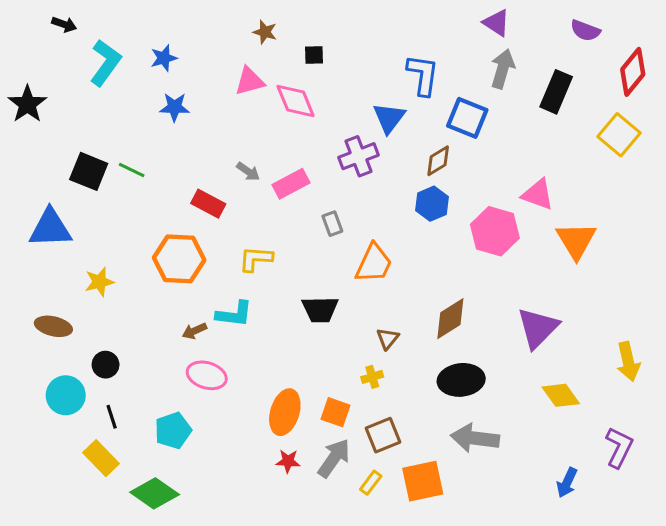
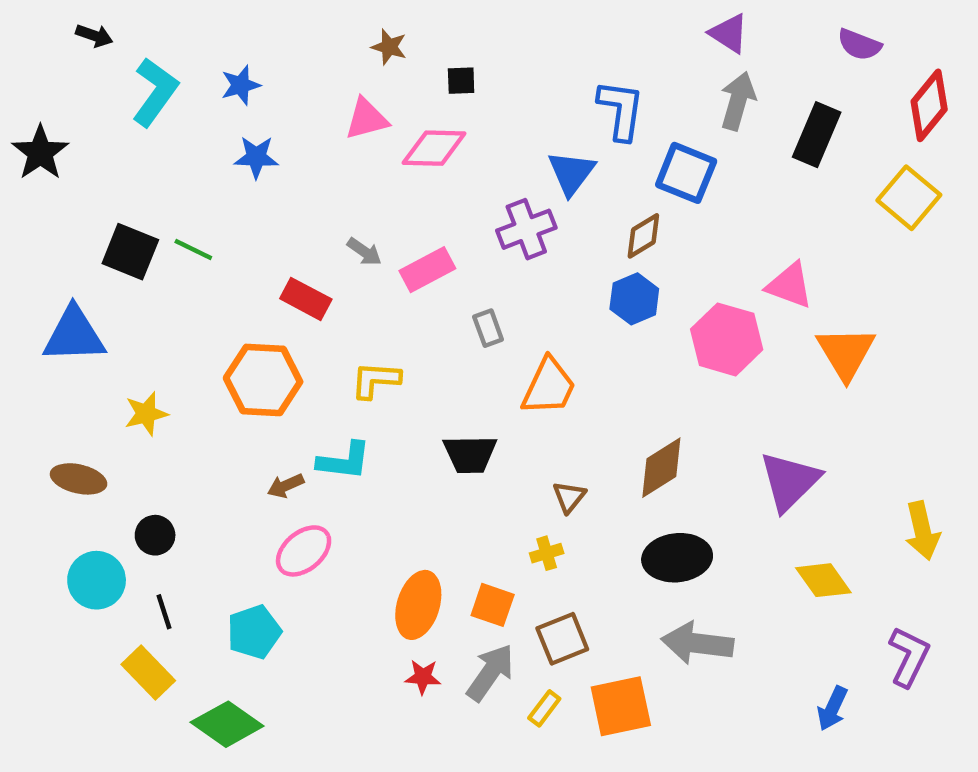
pink diamond: (296, 101) -> (434, 148), turned -66
pink ellipse: (207, 375) -> (304, 551), turned -57

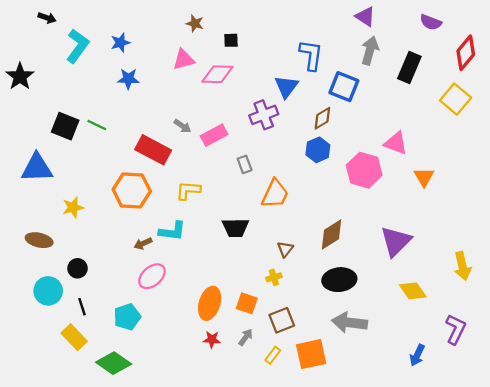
red rectangle: (306, 299) -> (153, 150), size x1.4
orange triangle: (846, 353) -> (424, 177), size x0.7
gray arrow: (490, 672) -> (246, 337), size x0.6

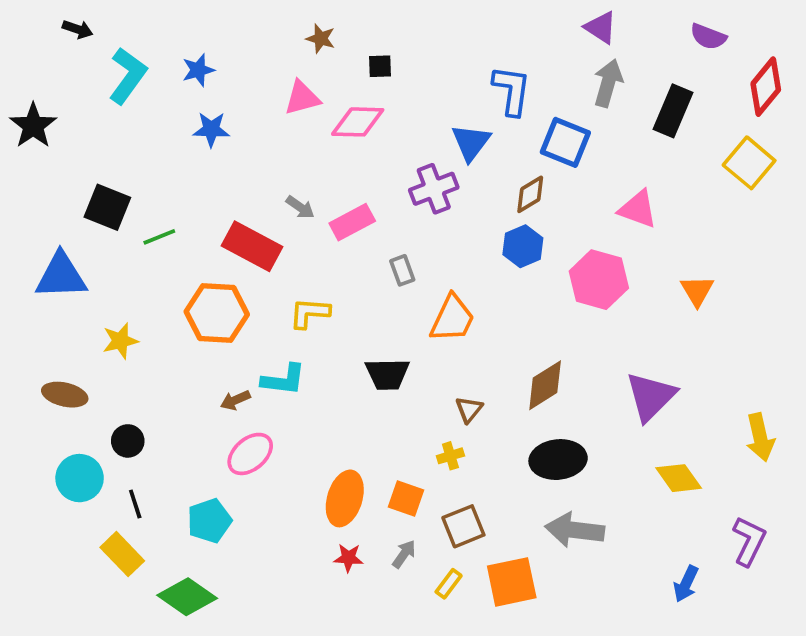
green line: (97, 125) -> (159, 237), moved, turned -48
pink triangle: (396, 143) -> (638, 209), moved

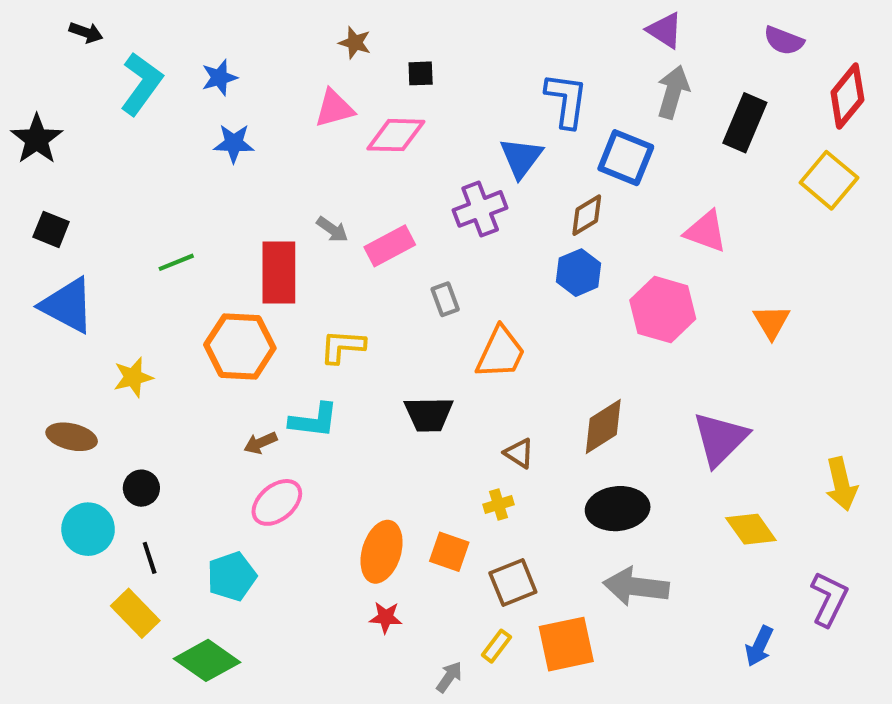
black square: (107, 207) -> (51, 229), moved, size x0.7
red rectangle: (252, 246) -> (279, 273), turned 62
blue triangle: (61, 276) -> (67, 305), turned 30
brown triangle: (469, 409) -> (519, 453), turned -36
gray arrow: (404, 554) -> (449, 677), moved

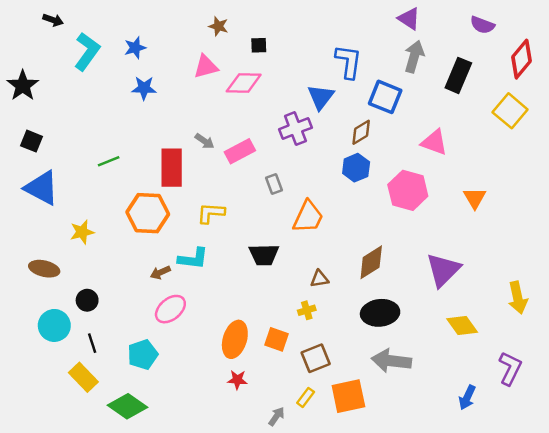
brown triangle: (519, 453) -> (319, 279), turned -42

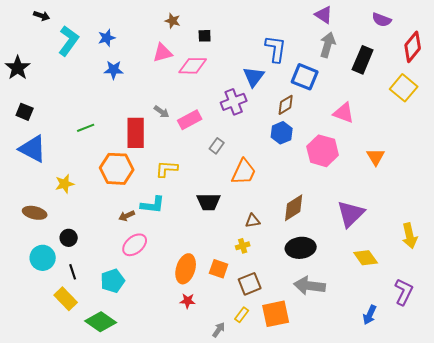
gray rectangle: (274, 184) -> (217, 146), turned 56

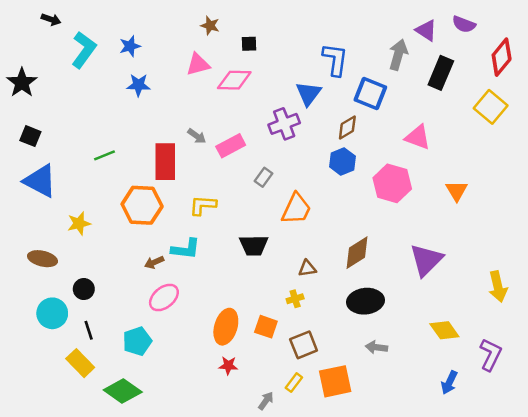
purple triangle: (324, 15) -> (426, 30), moved
yellow diamond: (366, 258) -> (444, 330), moved
gray arrow: (310, 286) -> (376, 347), size x0.6

